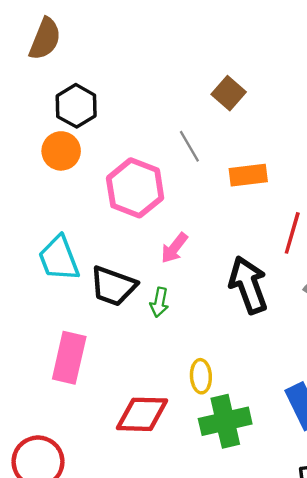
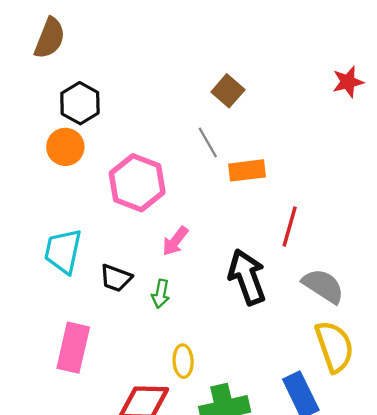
gray line: (189, 146) -> (208, 142), moved
cyan trapezoid: (59, 258) -> (63, 251), turned 33
black trapezoid: (113, 286) -> (116, 278), size x0.7
yellow ellipse: (201, 376) -> (183, 361), moved

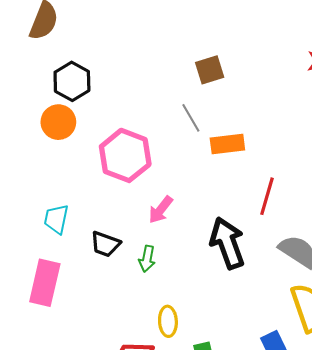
brown square: (228, 91) -> (210, 70), turned 32
cyan trapezoid: (63, 251) -> (56, 219), size x0.7
pink rectangle: (73, 348) -> (45, 283), moved

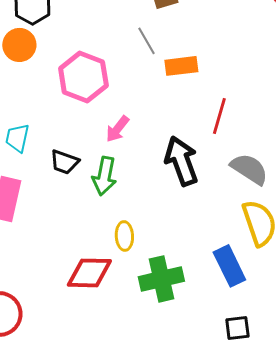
green arrow: (147, 259) -> (104, 176), size x1.5

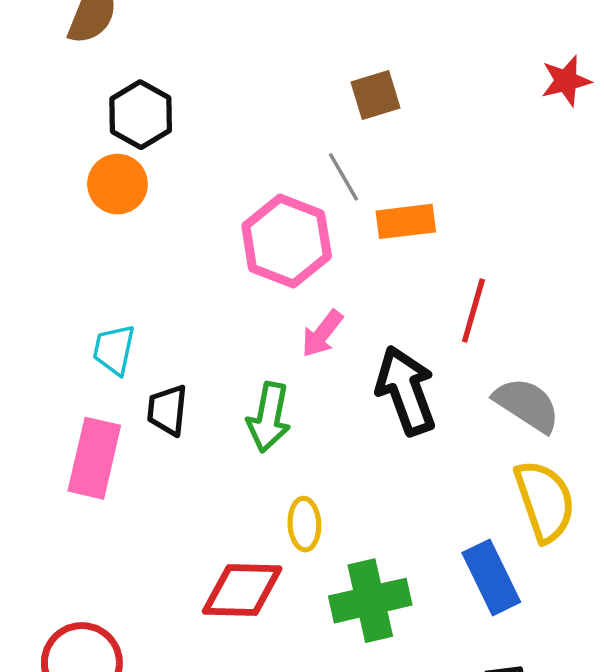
pink hexagon: (83, 77) -> (287, 241), moved
pink arrow: (117, 129) -> (322, 334), moved
black trapezoid: (64, 162) -> (167, 410), moved, turned 76

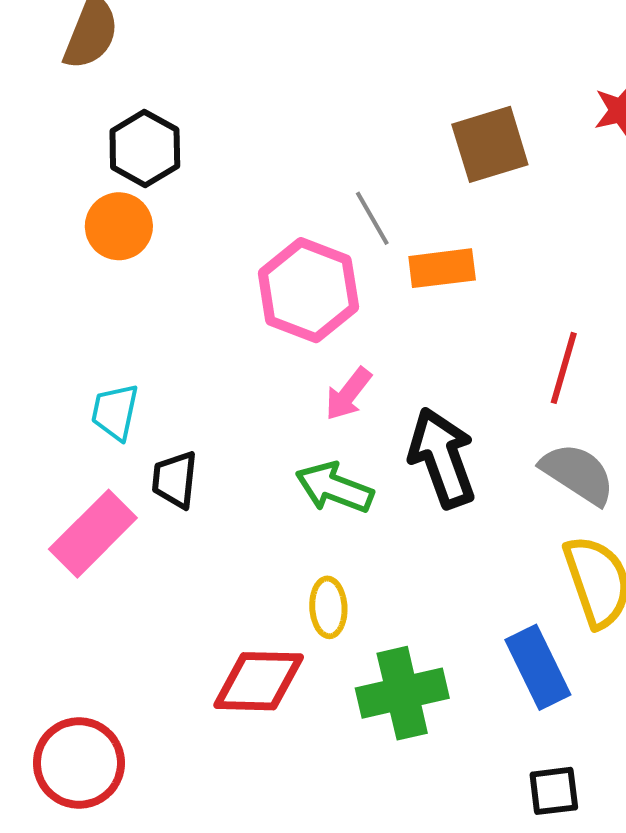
brown square: (376, 95) -> (490, 144), moved, size x1.4
red line: (473, 310) -> (564, 368), moved
green arrow: (269, 417) -> (334, 488), moved, turned 100
pink rectangle: (94, 458) -> (93, 534), turned 32

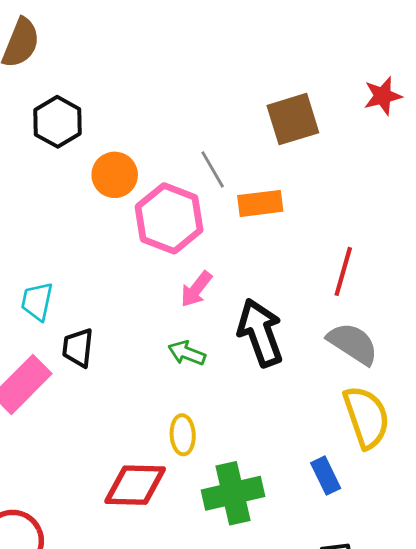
orange circle: (119, 226) -> (115, 175), moved
green arrow: (334, 488) -> (187, 353), size x0.7
blue rectangle: (538, 667) -> (326, 476), size x0.7

